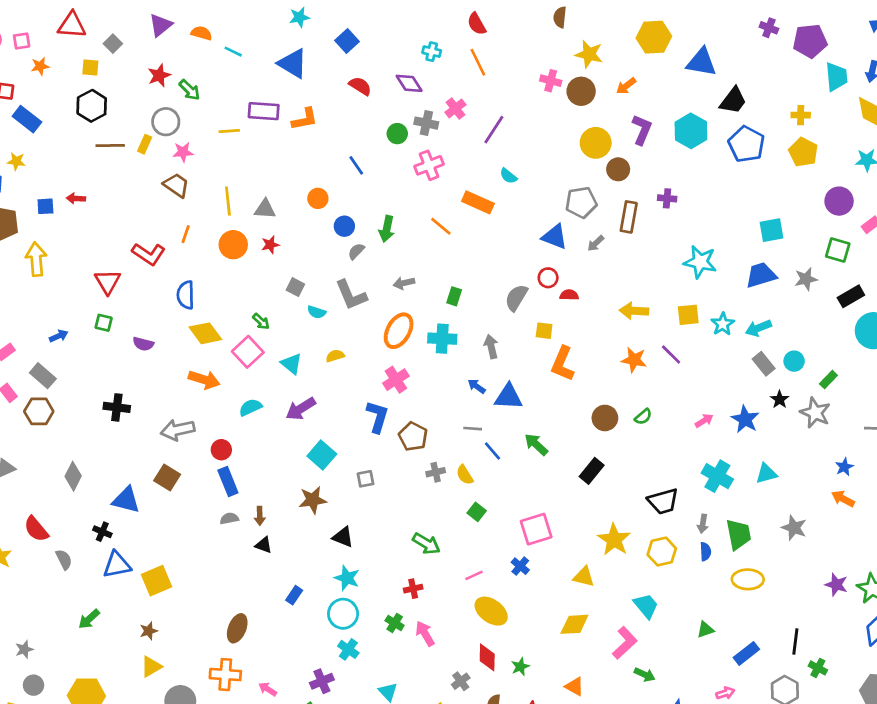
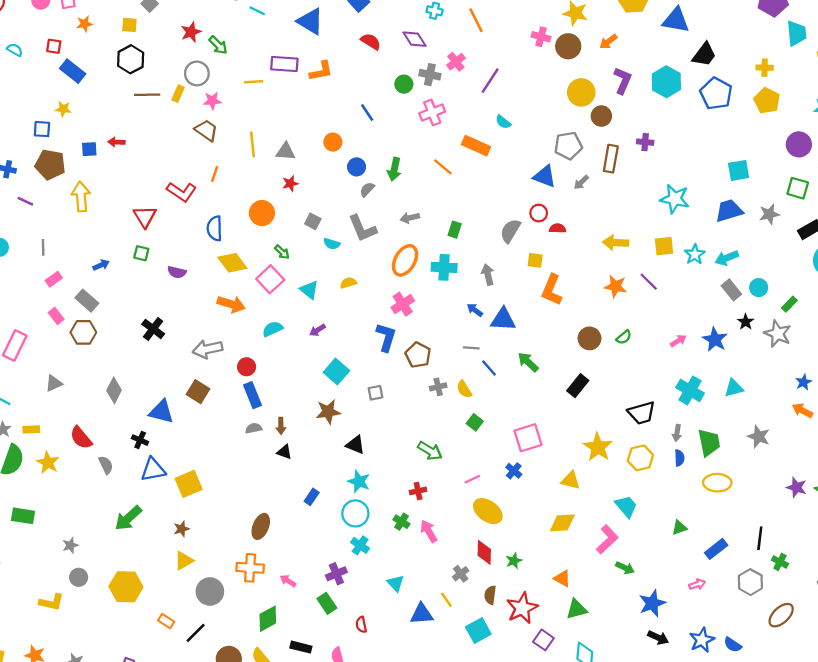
orange circle: (233, 245) -> (262, 213), moved
black cross: (117, 407) -> (153, 329), turned 30
purple arrow: (301, 409) -> (318, 330), size x0.6
green arrow: (89, 619) -> (128, 518), size x1.4

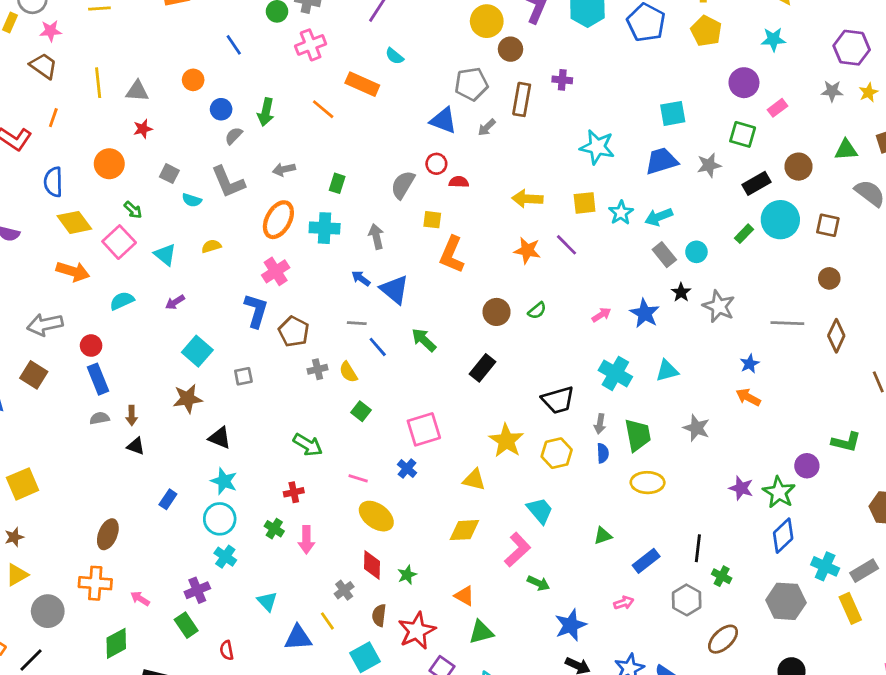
green rectangle: (789, 304) -> (744, 234), moved
blue triangle: (503, 319) -> (394, 290), turned 36
pink line: (472, 479) -> (358, 478), turned 42
pink arrow: (429, 531) -> (306, 540), turned -150

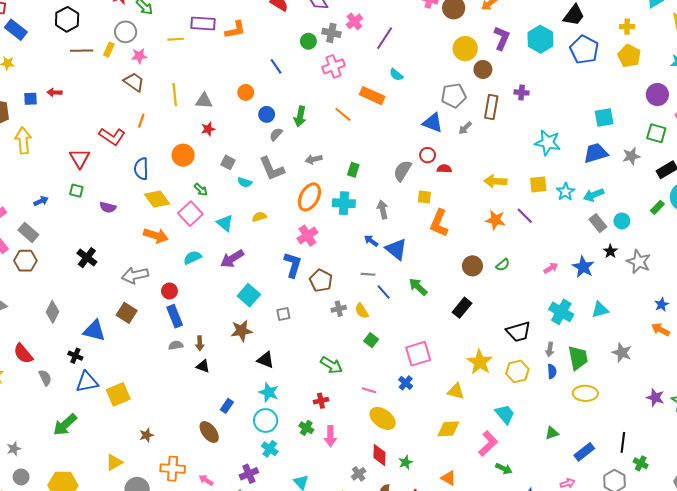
purple arrow: (175, 302) -> (232, 259), size x1.6
brown ellipse: (108, 534) -> (209, 432), moved, turned -60
brown star: (14, 537) -> (146, 435), moved

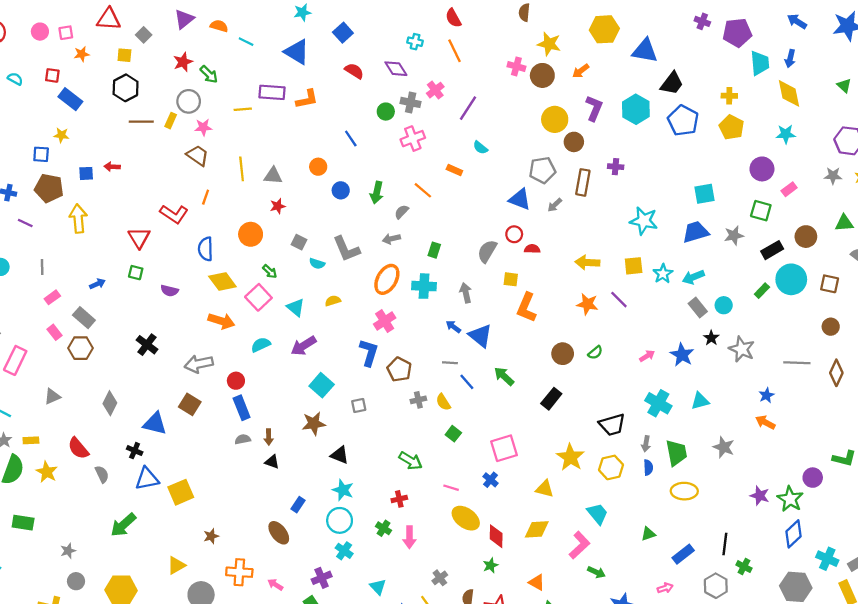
orange rectangle: (372, 96) -> (454, 170), size x0.6
gray semicircle: (276, 134) -> (402, 212), moved
red diamond: (379, 455) -> (496, 536), moved

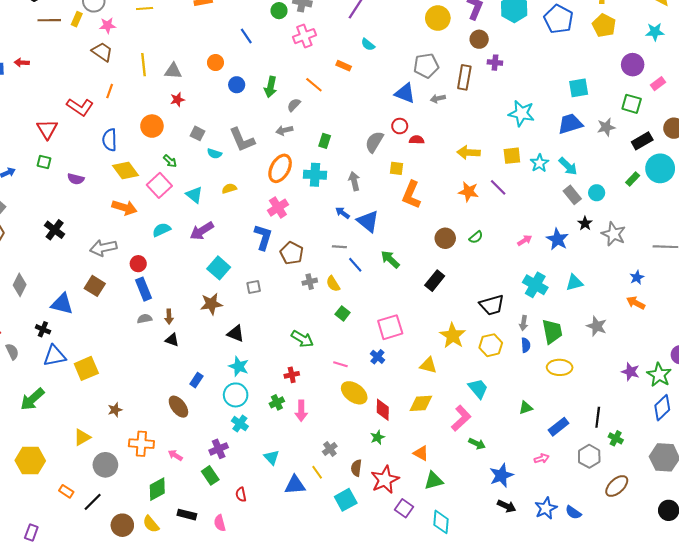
brown circle: (574, 142) -> (479, 39), moved
gray arrow: (555, 205) -> (438, 99), turned 32
cyan arrow: (693, 277) -> (568, 166), turned -114
green cross: (384, 528) -> (277, 402), turned 32

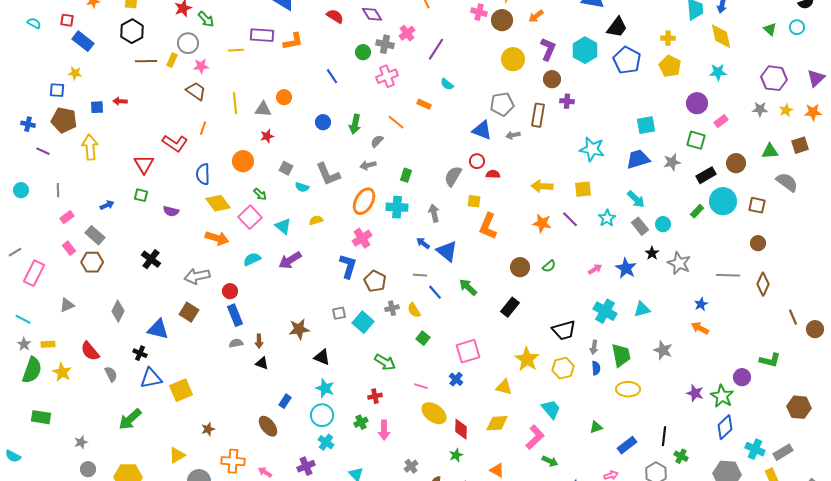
orange circle: (215, 63) -> (284, 97), moved
cyan star: (539, 163) -> (607, 218), moved
cyan square: (219, 268) -> (363, 322), moved

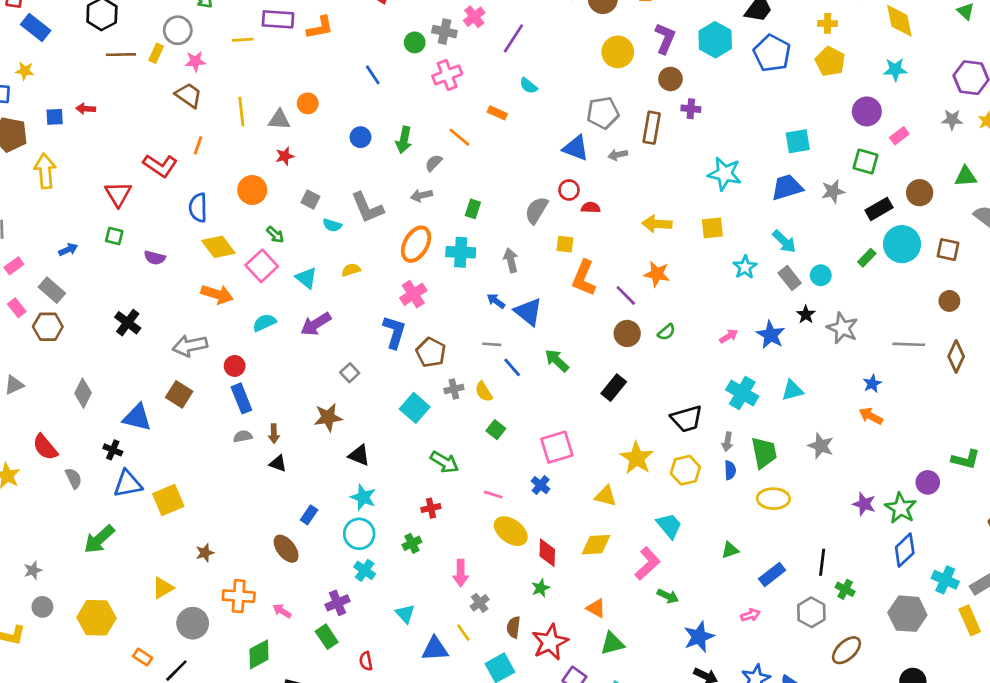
purple line: (570, 219) -> (626, 296), moved
gray square: (339, 313) -> (350, 373), moved, turned -32
pink arrow: (384, 430) -> (461, 573), moved

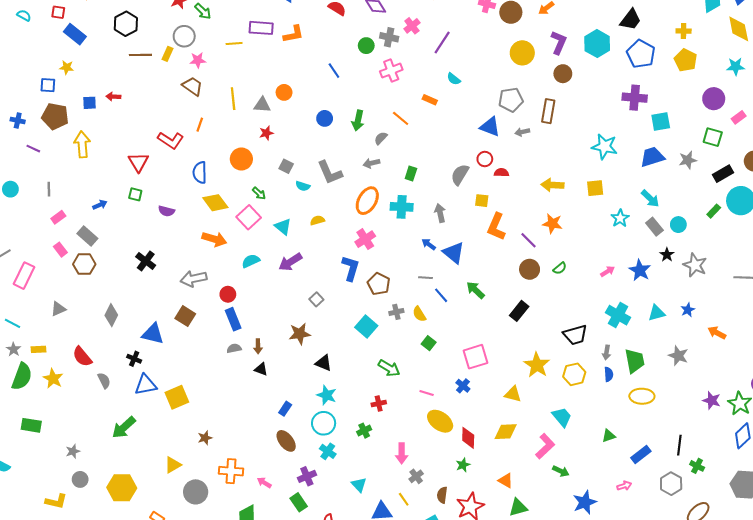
purple cross: (691, 109) -> (635, 98), moved, size x1.6
blue star: (872, 384) -> (688, 310), moved
brown ellipse: (286, 549) -> (286, 441), moved

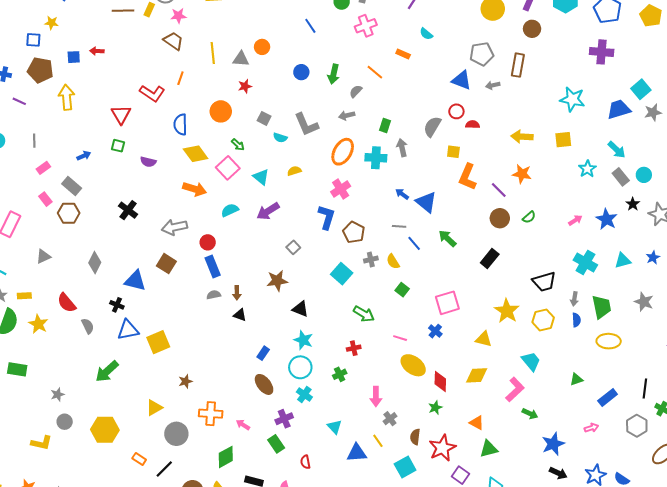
cyan square: (661, 122) -> (641, 89), moved, turned -30
gray arrow: (440, 213) -> (402, 148), moved

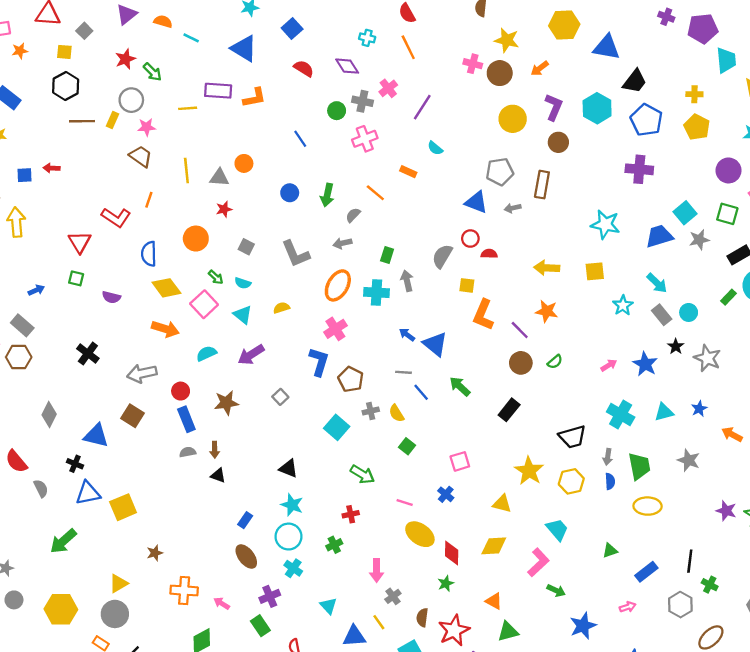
cyan semicircle: (280, 138) -> (243, 283), moved
brown star: (277, 281) -> (226, 403), moved
pink square: (447, 303) -> (460, 461), size x0.7
gray circle: (176, 434) -> (115, 614), moved

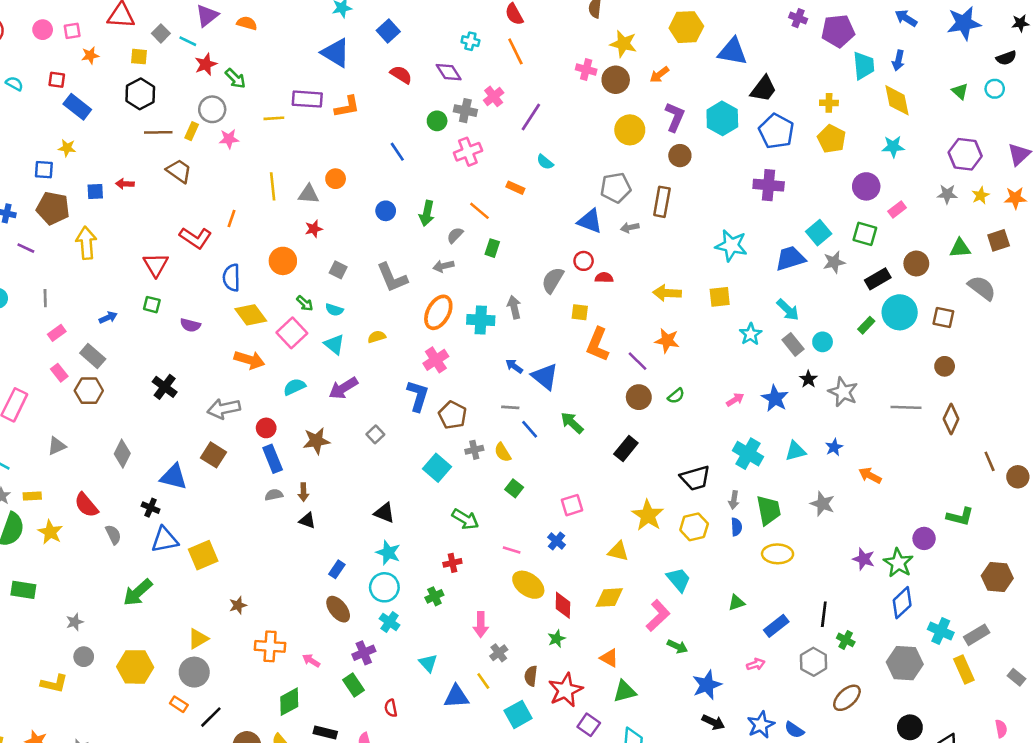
cyan line: (191, 38) -> (188, 41), moved
brown trapezoid: (141, 156) -> (179, 171), moved
green rectangle: (387, 255) -> (492, 248), moved

